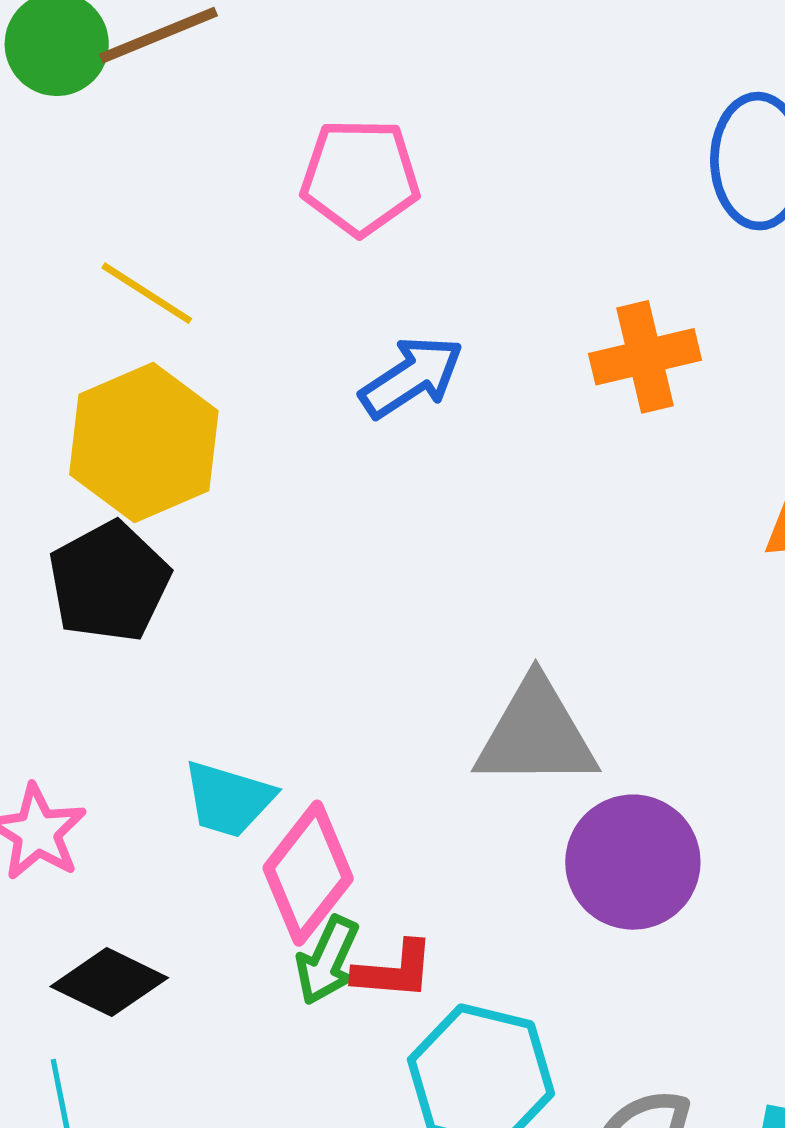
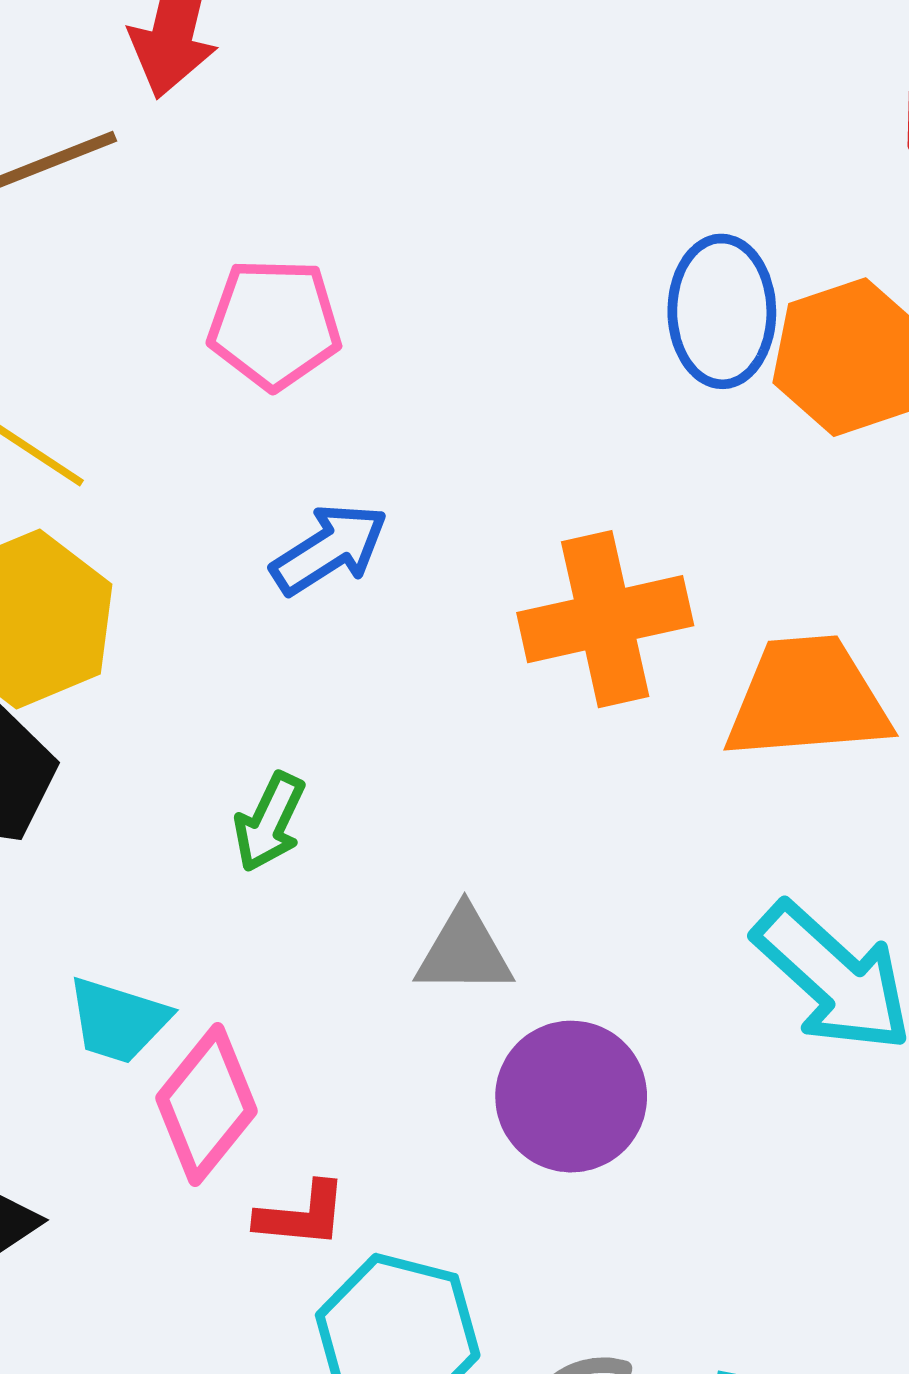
orange cross: (645, 357) -> (605, 619), moved, size x1.4
gray triangle: (536, 734) -> (464, 951), size x0.7
green arrow: (327, 960) -> (269, 822), moved

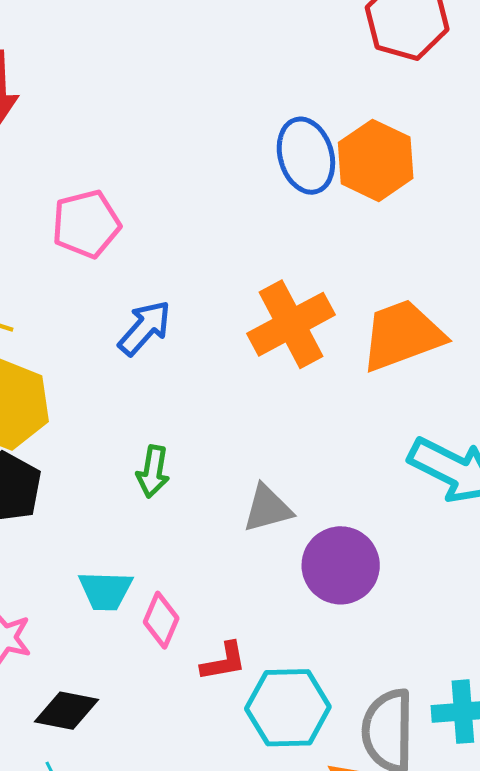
pink diamond: (206, 1104) -> (161, 620), size x0.7

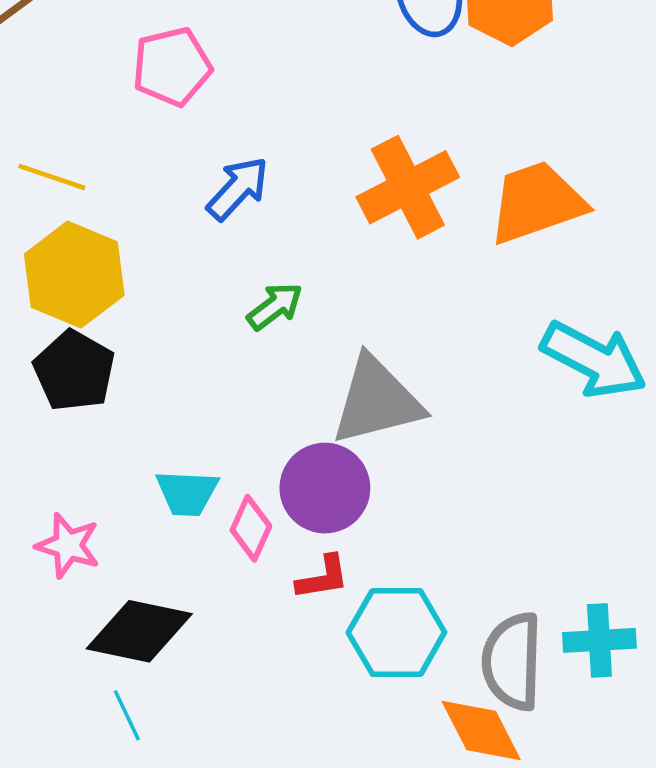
green arrow: (153, 471) -> (275, 306), moved, turned -138
gray triangle: (267, 508) -> (377, 401), size x1.6
purple circle: (341, 565) -> (325, 488), moved
black diamond: (66, 711) -> (139, 631), size x1.4

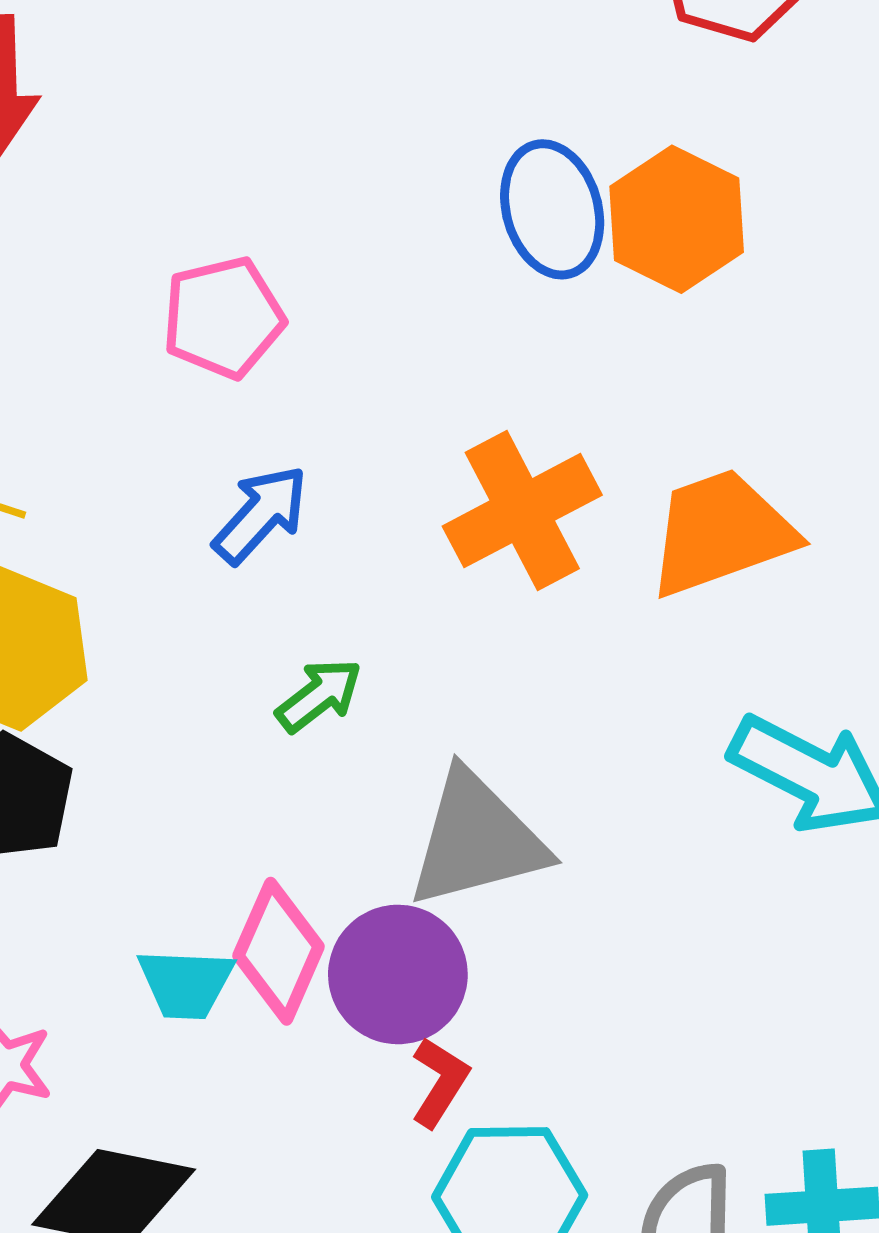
pink pentagon: (172, 67) -> (223, 318), moved
pink diamond: (251, 528) -> (279, 951), moved, size x1.4
red L-shape: (323, 578) -> (440, 1082), moved, turned -48

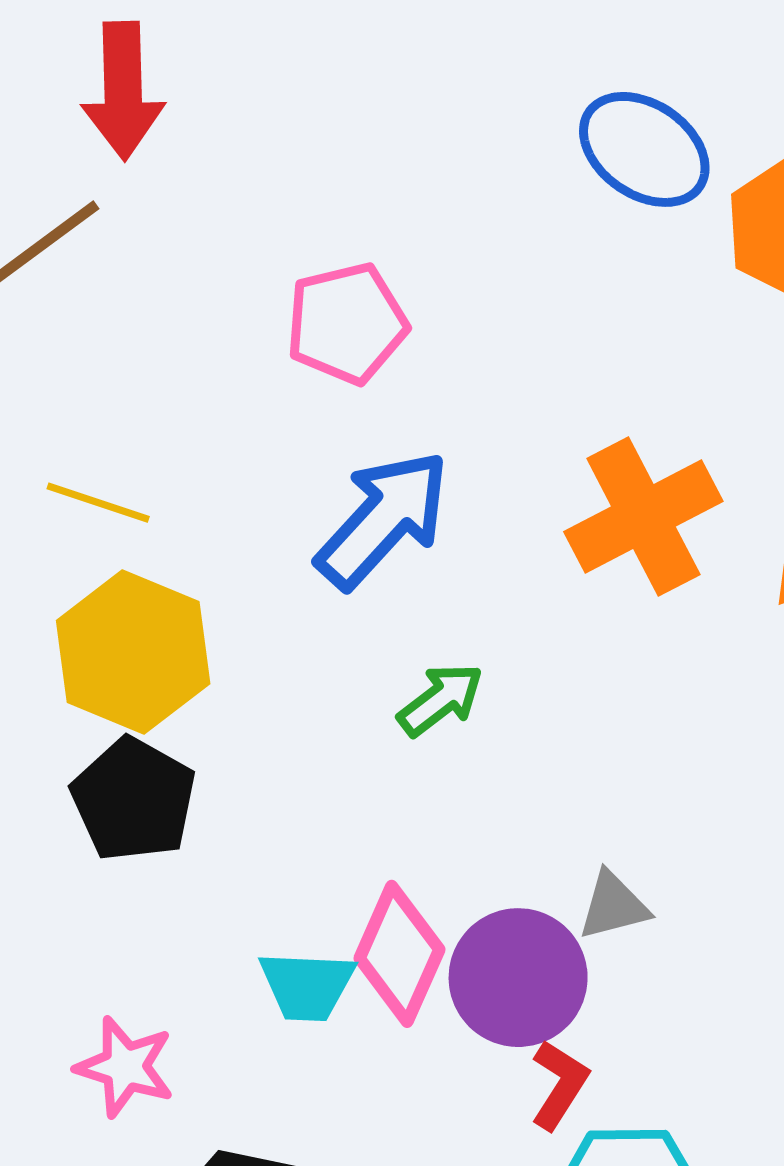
blue ellipse: (552, 209) -> (644, 149), moved, turned -40
blue arrow: (261, 514) -> (383, 519), size x1.4
gray triangle: (477, 839) -> (613, 906), moved, size x0.5

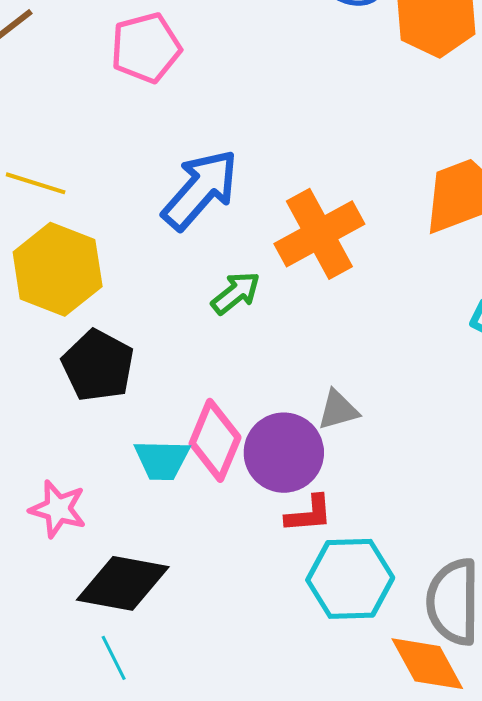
pink pentagon: (347, 323) -> (146, 48), moved
orange cross: (643, 516) -> (319, 234), moved
black pentagon: (134, 799) -> (98, 366), moved
red L-shape: (559, 1085) -> (309, 514), turned 54

